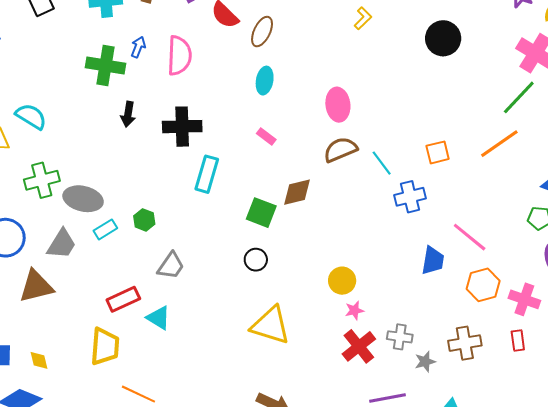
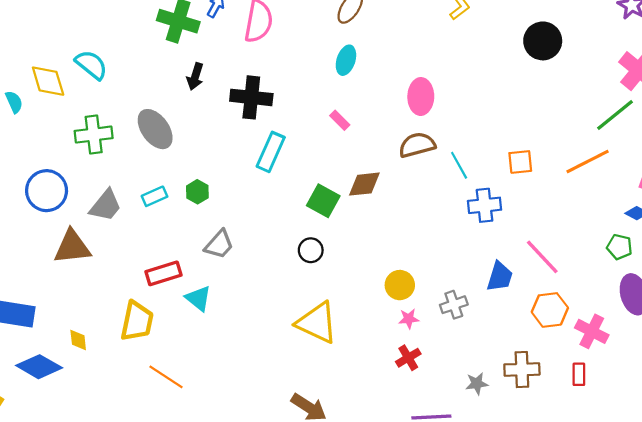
gray ellipse: (83, 199) -> (155, 129), moved, turned 33
gray cross: (400, 337) -> (454, 305), moved, turned -35
red cross: (359, 346) -> (408, 358), size x0.7
yellow diamond: (39, 360) -> (78, 340), moved

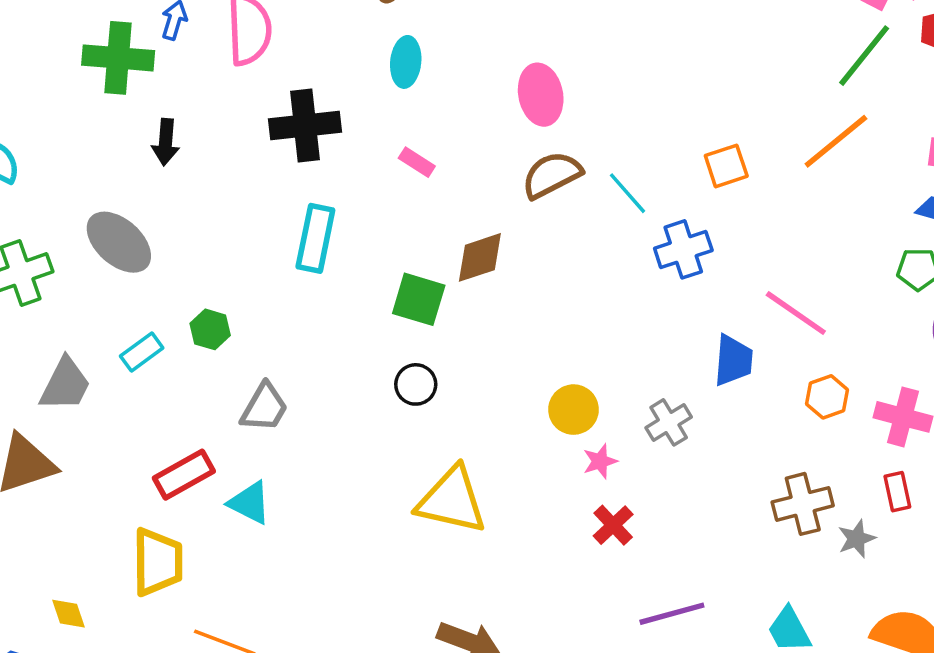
black cross: (251, 97) -> (305, 125), moved
orange hexagon: (550, 310) -> (827, 397), size x0.7
gray star: (477, 384) -> (857, 539), moved

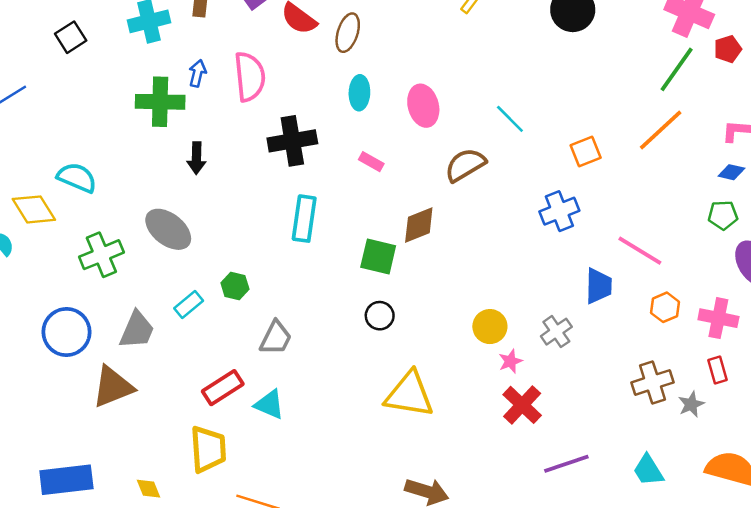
pink ellipse: (541, 95) -> (423, 106), moved
cyan line: (627, 193) -> (510, 119), moved
red cross: (613, 525) -> (522, 405), size x1.4

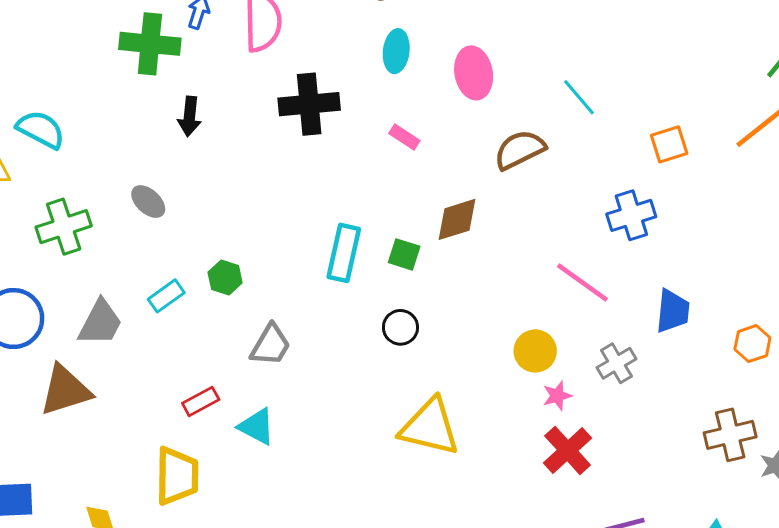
cyan rectangle: (304, 219) -> (344, 253), moved
gray ellipse: (168, 229) -> (148, 202), size x0.6
pink line: (640, 251) -> (582, 282), moved
green square: (378, 257) -> (404, 254), size x0.7
red rectangle: (223, 388) -> (201, 401), size x0.7

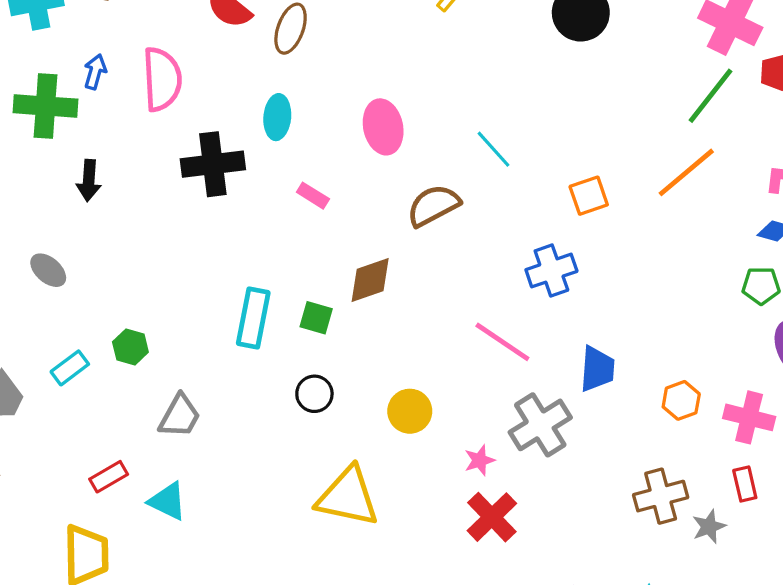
cyan ellipse: (396, 51) -> (277, 117), moved
yellow circle: (535, 351) -> (410, 411), moved
gray cross: (616, 363) -> (540, 425), size x1.5

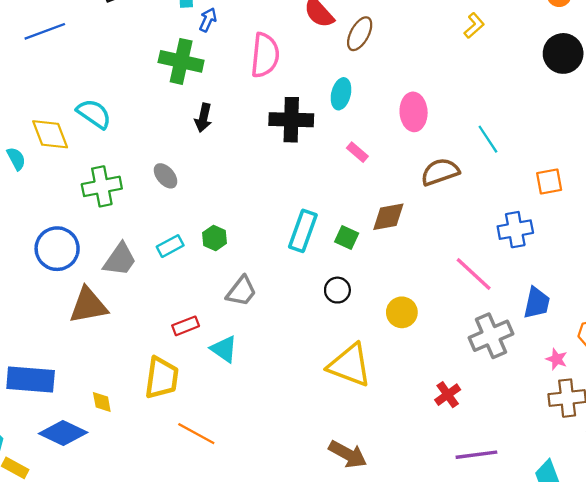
blue arrow: (95, 72) -> (208, 20), moved
pink star: (479, 460) -> (557, 359), moved, turned 30
red cross: (492, 517) -> (448, 395), size x0.7

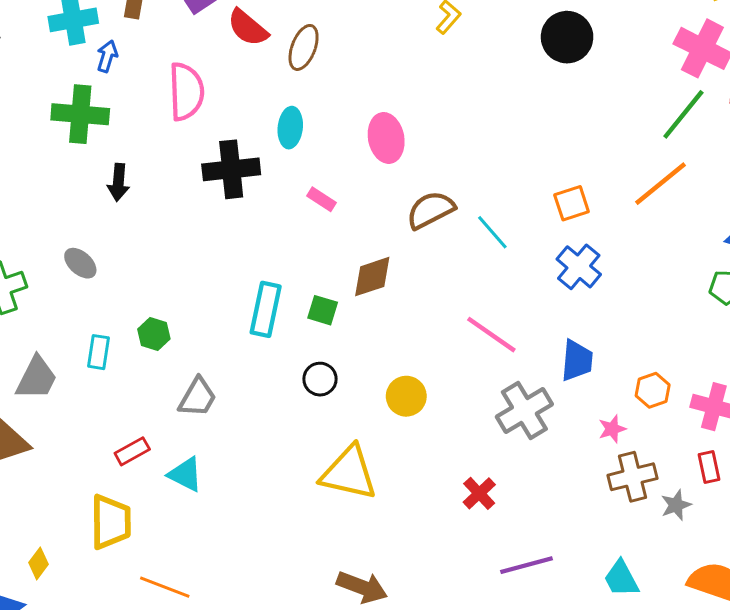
cyan line: (488, 139) -> (492, 232), moved
blue cross: (515, 230) -> (579, 267), moved, turned -32
cyan rectangle: (170, 246) -> (98, 352), turned -45
pink star: (557, 359) -> (612, 429), turned -30
yellow diamond: (102, 402) -> (38, 563), turned 55

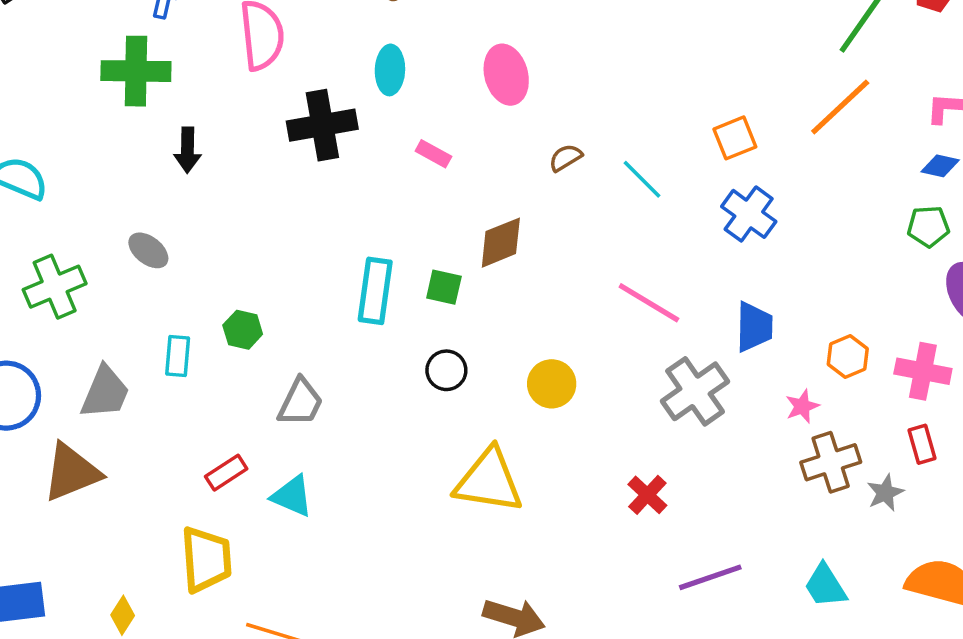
brown semicircle: (431, 210) -> (566, 158), size x0.6

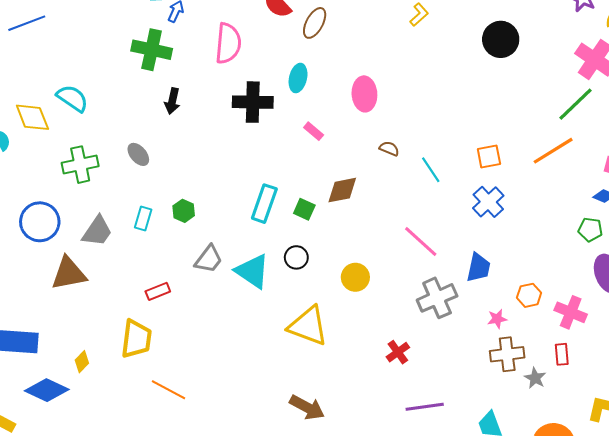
brown semicircle: (566, 158) -> (389, 149), turned 42
gray star: (885, 493) -> (535, 378), turned -30
cyan triangle: (292, 496) -> (252, 271), moved, size x1.4

